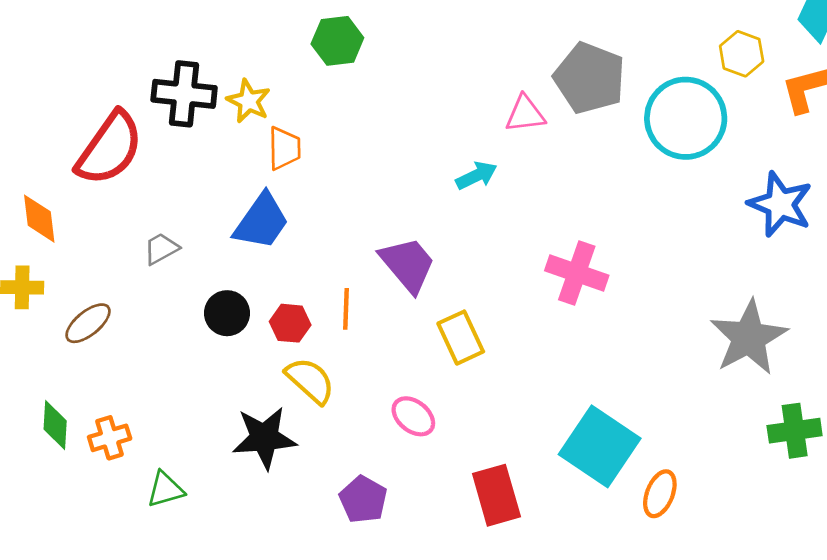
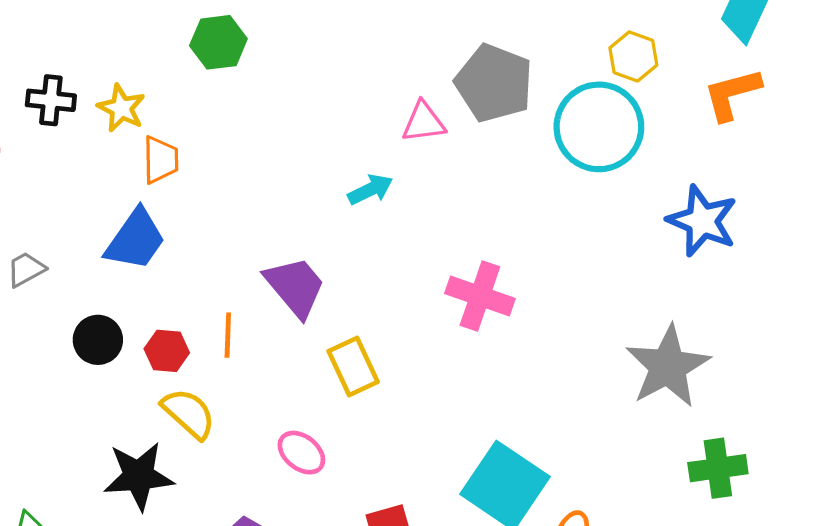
yellow hexagon: (742, 54) -> (633, 56), moved
black cross: (184, 94) -> (51, 100), size x0.7

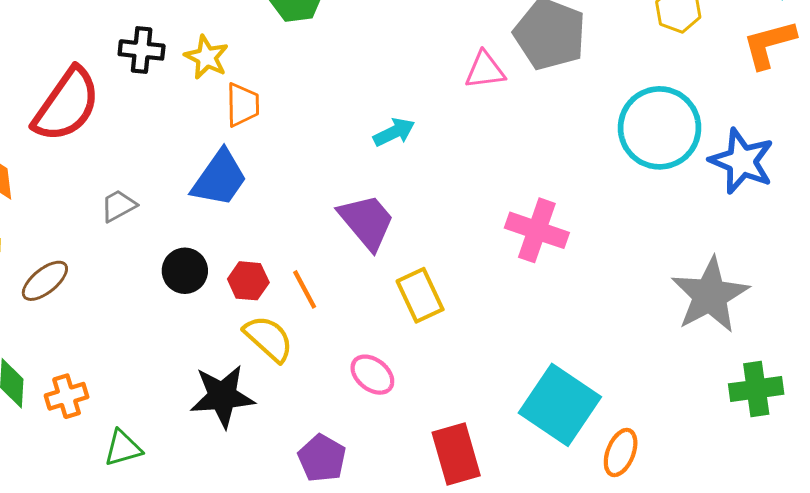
cyan circle: (599, 127) -> (660, 128), moved
cyan arrow: (370, 190) -> (394, 132), moved
orange line: (228, 335) -> (305, 289), moved, turned -30

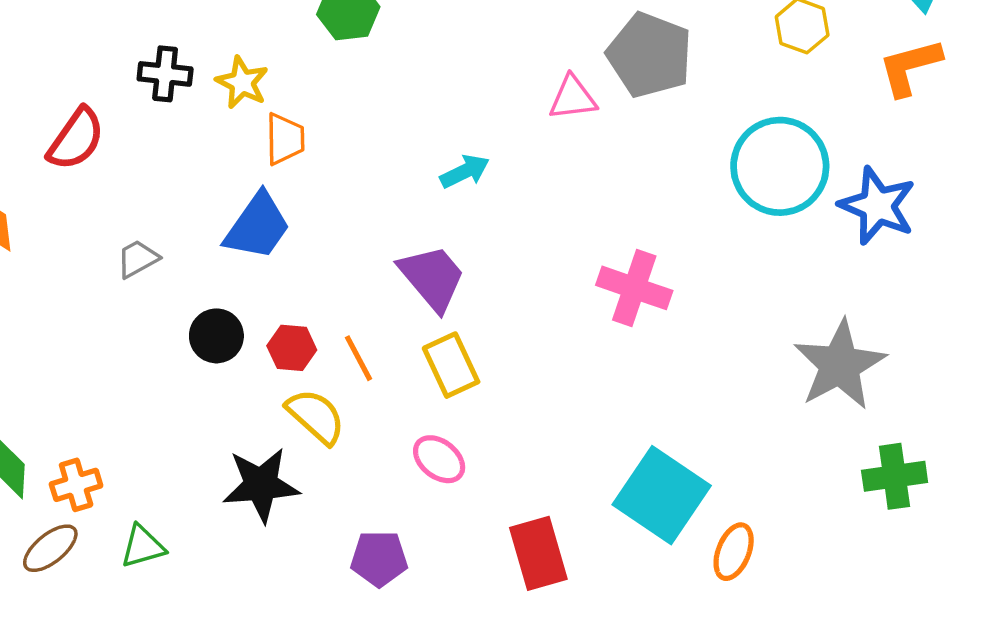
red semicircle: (67, 105) -> (76, 139), size x0.7
brown ellipse: (45, 281) -> (50, 548), moved
yellow rectangle: (420, 295) -> (451, 365), moved
purple pentagon: (322, 458) -> (379, 559), turned -30

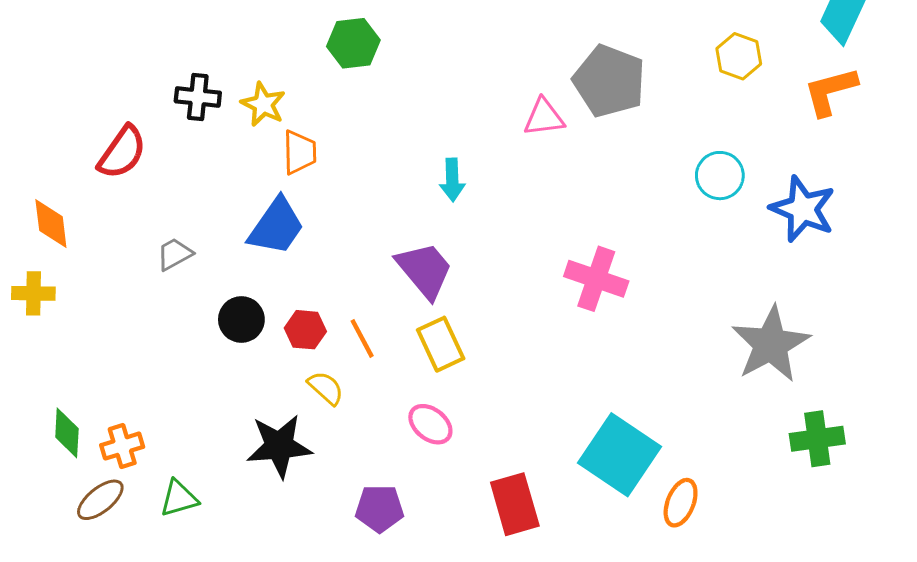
cyan circle: (780, 166) -> (720, 176), size x0.6
cyan arrow: (465, 172) -> (452, 180), turned 114
yellow semicircle: (316, 416) -> (326, 388), size x0.7

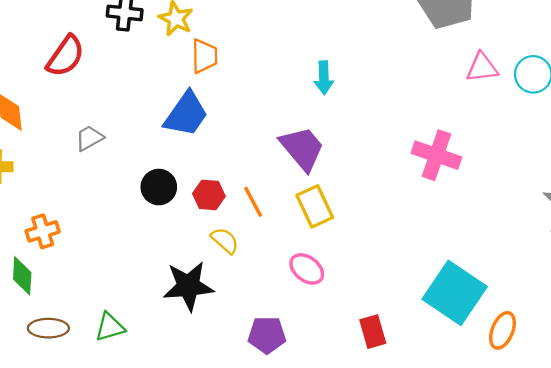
pink triangle: (544, 117) -> (482, 68), moved
gray trapezoid: (175, 254) -> (89, 138), moved
orange cross: (122, 446) -> (43, 231), moved
brown ellipse: (100, 500) -> (48, 328), turned 39
red rectangle: (515, 504) -> (373, 332), size x0.7

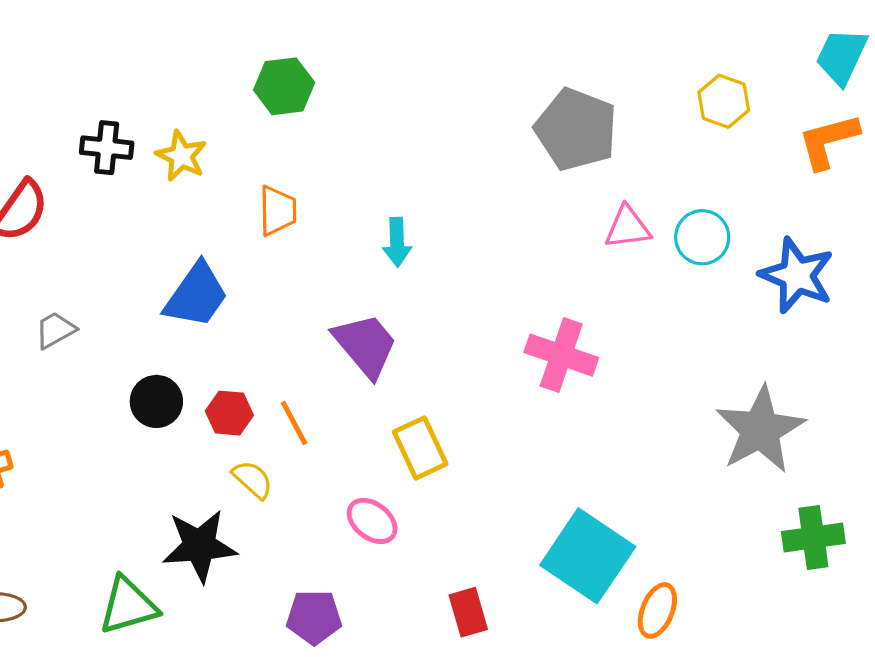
orange trapezoid: (204, 56) -> (278, 211), moved
yellow rectangle: (315, 206) -> (420, 448), moved
green triangle: (110, 327) -> (128, 606), moved, size x1.4

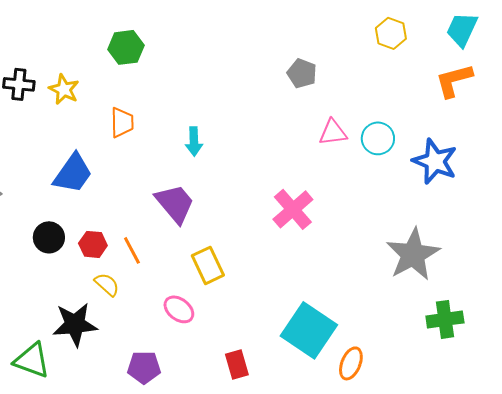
yellow hexagon: (724, 101) -> (391, 33), moved
gray pentagon: (576, 129) -> (302, 73), size x0.6
pink cross: (561, 355) -> (293, 209), turned 30
green triangle: (128, 606) -> (32, 360), turned 36

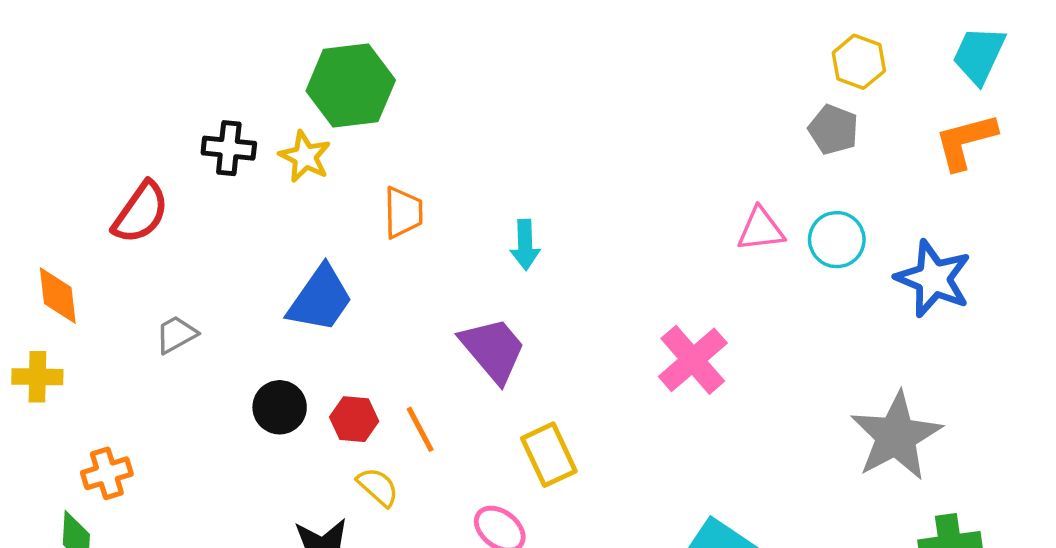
green hexagon: (126, 47) -> (351, 85), moved, size x1.4
gray pentagon: (302, 73) -> (833, 130), moved

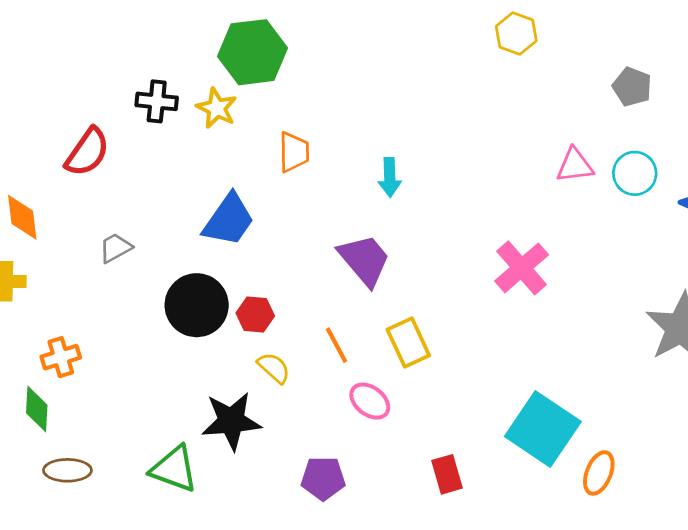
yellow hexagon: (859, 62) -> (516, 34), moved
black circle: (280, 407) -> (197, 305), size x1.5
orange line: (420, 429) -> (336, 345), moved

